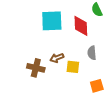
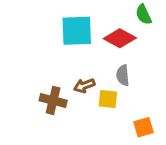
red diamond: (81, 26) -> (120, 38), turned -60
gray semicircle: (92, 53) -> (123, 75), moved

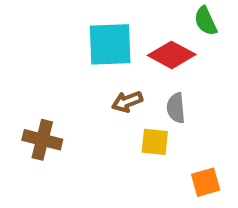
brown arrow: (84, 86) -> (127, 102), moved
brown cross: (53, 100) -> (42, 140), moved

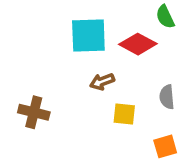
gray semicircle: (176, 108) -> (167, 97), moved

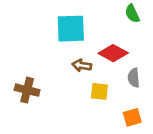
red diamond: (138, 44) -> (113, 53), moved
brown arrow: (102, 82) -> (82, 65), turned 30

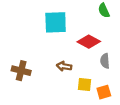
brown arrow: (82, 65) -> (64, 66), moved
yellow square: (99, 91) -> (85, 85), moved

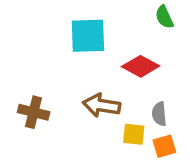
gray semicircle: (105, 61) -> (159, 114), moved
brown arrow: (64, 66) -> (102, 105), size x1.5

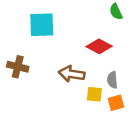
cyan square: (88, 36) -> (42, 25), moved
brown cross: (34, 112) -> (18, 67), moved

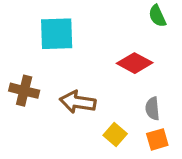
brown arrow: (72, 74) -> (78, 102), moved
yellow square: (94, 94) -> (115, 135), moved, turned 35

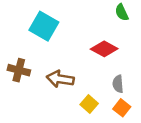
cyan square: (57, 34) -> (44, 26), turned 32
orange square: (157, 139) -> (122, 108), turned -36

